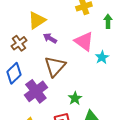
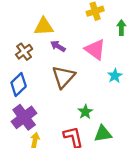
yellow triangle: (37, 20) -> (44, 27), turned 30
cyan star: (102, 57) -> (115, 76), moved
purple cross: (36, 91) -> (24, 117), moved

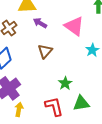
brown triangle: (63, 77) -> (45, 51), size x0.7

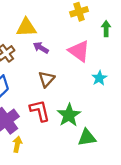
green star: (65, 83) -> (69, 115), size x1.5
red L-shape: (54, 106) -> (40, 111), moved

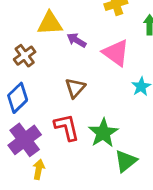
purple arrow: (41, 48) -> (77, 40), moved
green triangle: (87, 138) -> (126, 161), turned -30

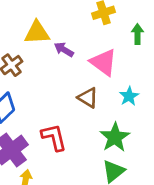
brown triangle: (75, 88) -> (88, 98), moved, turned -40
green star: (103, 133) -> (115, 137), moved

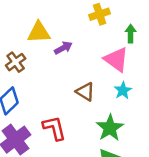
purple arrow: (64, 50) -> (63, 48), turned 120
pink triangle: (104, 62) -> (116, 59), moved

